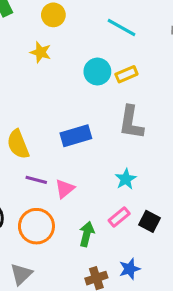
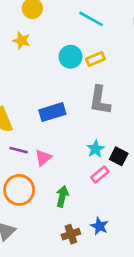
pink rectangle: (119, 217) -> (100, 174), moved
black square: (150, 221) -> (119, 156), moved
blue star: (130, 269) -> (99, 226), turned -30

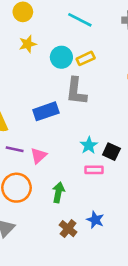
yellow star: (22, 41) -> (28, 44), moved, turned -30
gray L-shape: (100, 100) -> (76, 91), moved
pink rectangle: (100, 174) -> (94, 170), turned 42
brown cross: (71, 234) -> (68, 229), turned -30

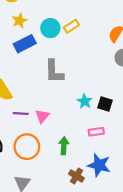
gray L-shape: (76, 91) -> (54, 71), moved
blue rectangle: (46, 111) -> (25, 44), moved
pink rectangle: (94, 170) -> (96, 132), moved
blue star: (95, 220) -> (99, 165), size x1.5

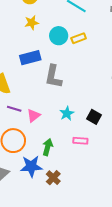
blue rectangle: (25, 44) -> (30, 58), moved
cyan star: (85, 101) -> (67, 113), moved
blue star: (99, 165) -> (31, 166), moved, turned -30

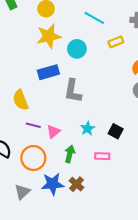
yellow star: (32, 23) -> (49, 36), size x1.6
yellow rectangle: (79, 38) -> (116, 42), moved
green arrow: (48, 147) -> (70, 154), moved
brown cross: (53, 178) -> (77, 184), moved

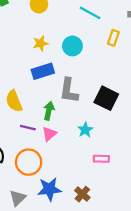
yellow star: (49, 36) -> (40, 43), moved, size x0.6
yellow rectangle: (116, 42) -> (113, 38), turned -48
black square: (116, 131) -> (106, 98), moved, size x1.5
green arrow: (70, 154) -> (49, 111), moved
brown cross: (77, 184) -> (82, 194), moved

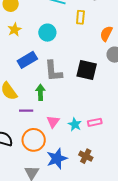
yellow star: (40, 43) -> (15, 30), moved
cyan star: (85, 130) -> (75, 124), moved
pink triangle: (49, 134) -> (53, 122), moved

